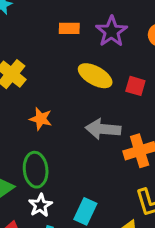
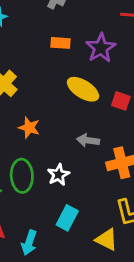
gray arrow: (103, 129) -> (88, 140), size x0.7
white star: (40, 205) -> (58, 175), moved

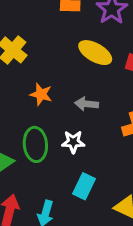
gray arrow: (88, 140) -> (87, 104), moved
white star: (58, 175) -> (73, 142), turned 30

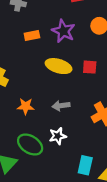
green ellipse: (35, 144) -> (30, 144), turned -40
cyan rectangle: (84, 186) -> (85, 165), moved

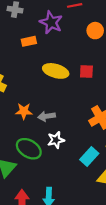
purple star: (63, 31) -> (51, 22), moved
gray arrow: (61, 106) -> (47, 116), moved
cyan rectangle: (85, 165) -> (89, 156), moved, turned 30

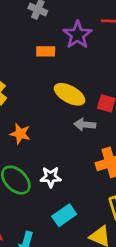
gray arrow: (47, 116) -> (85, 125), moved
cyan rectangle: (89, 156) -> (64, 215), moved

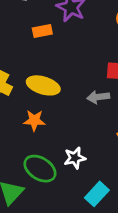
yellow ellipse: (70, 94) -> (43, 85), moved

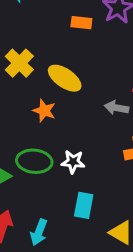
green ellipse: (40, 169) -> (34, 161), turned -44
cyan rectangle: (97, 194) -> (84, 205), turned -50

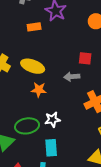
orange star: (44, 111) -> (39, 90), moved
cyan rectangle: (84, 205) -> (51, 148), moved

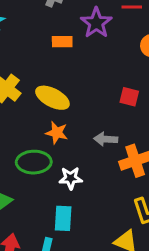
gray arrow: (72, 77) -> (106, 139), moved
green ellipse: (27, 126) -> (34, 162), moved

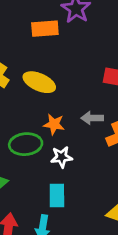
orange rectangle: (62, 42) -> (45, 29), size x1.4
orange star: (57, 133) -> (54, 124), moved

